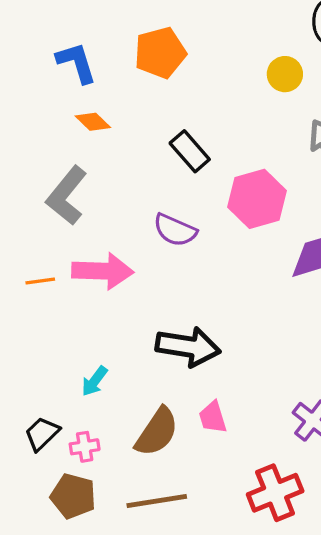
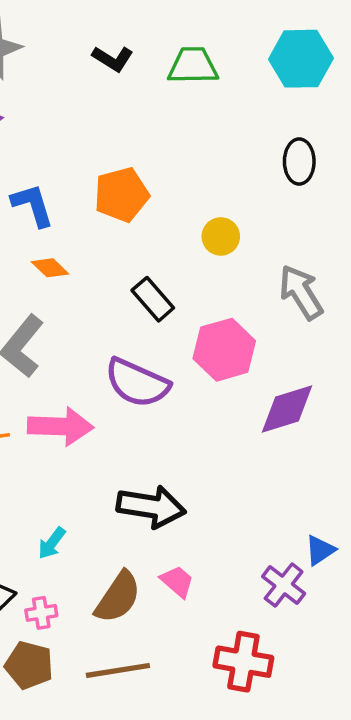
yellow circle: (285, 74) -> (221, 236), moved
purple semicircle: (175, 230) -> (137, 383), size x1.4
pink trapezoid: (213, 417) -> (177, 582), turned 148
red cross: (275, 493) -> (243, 662), turned 32

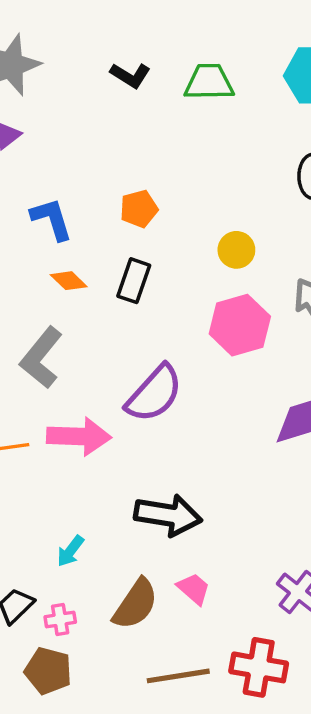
orange pentagon: (121, 195) -> (139, 209), size x0.7
black rectangle: (153, 299) -> (134, 281), moved, turned 60
pink hexagon: (224, 350) -> (240, 325), moved
purple semicircle: (137, 383) -> (154, 394), turned -72
brown line: (118, 670) -> (178, 676), moved

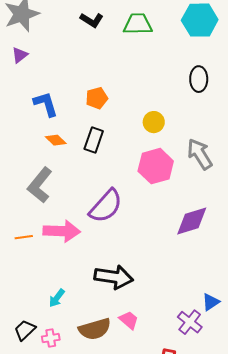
brown semicircle: (135, 604) -> (95, 329), turned 40

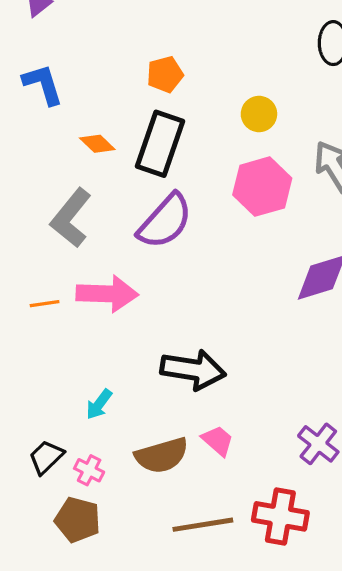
blue L-shape: (46, 104) -> (43, 84), moved
black rectangle: (94, 140) -> (160, 144), size x1.5
purple semicircle: (106, 206) -> (165, 221), moved
pink cross: (51, 338) -> (89, 470), turned 36

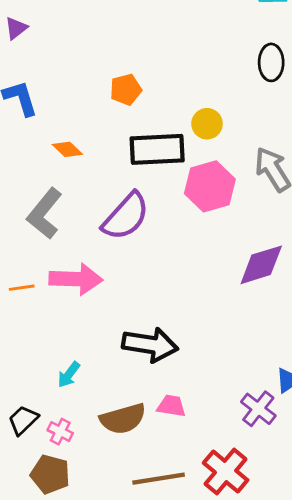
black rectangle: (160, 144) -> (157, 149), moved, turned 68
pink trapezoid: (218, 441) -> (171, 406), turned -32
red cross: (280, 516) -> (226, 471), turned 30

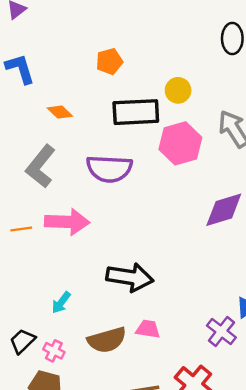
purple semicircle: (126, 216) -> (109, 169), turned 51

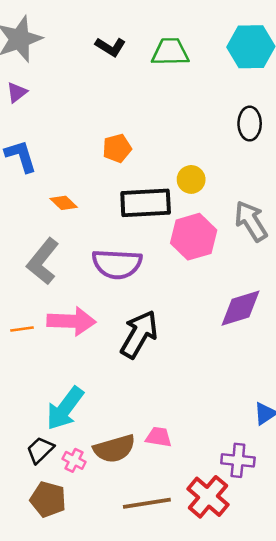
black arrow: (130, 277) -> (139, 334), moved, turned -69
cyan arrow: (61, 303) -> (65, 408), size x1.8
purple cross: (221, 331) -> (238, 460), moved, turned -32
black trapezoid: (22, 341) -> (40, 450), moved
pink cross: (54, 351) -> (74, 460), moved

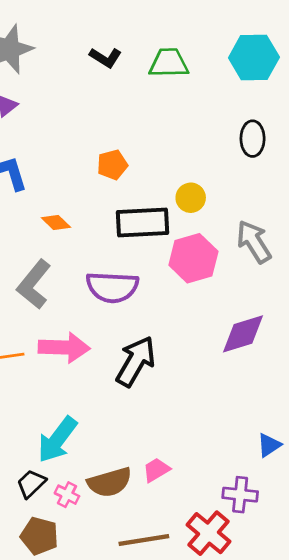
pink trapezoid: (159, 437) -> (156, 470), turned -40

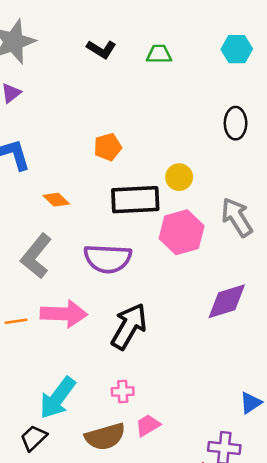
cyan hexagon: (254, 58) -> (237, 49), size x0.7
green trapezoid: (169, 63) -> (159, 54), size x0.7
pink cross: (67, 495) -> (123, 392), moved, turned -30

